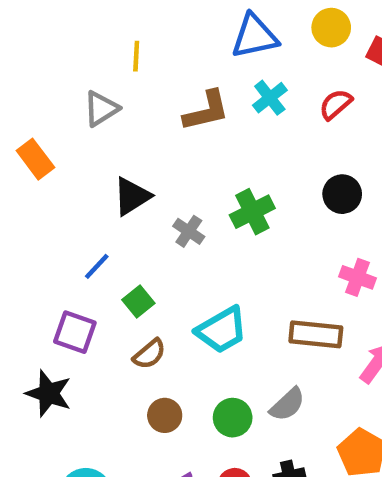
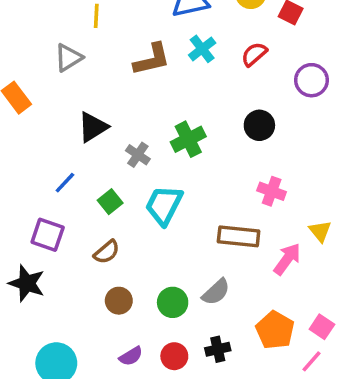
green square: (138, 301) -> (110, 202), moved
cyan trapezoid: (222, 330) -> (164, 205), moved, turned 147

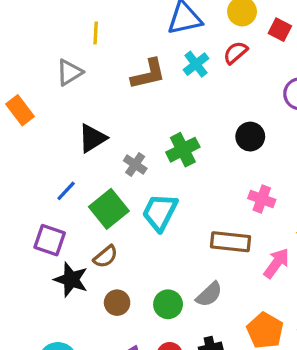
red semicircle: (254, 54) -> (235, 53), moved
green square: (110, 202) -> (109, 209), size x1.6
black star: (27, 283) -> (71, 280), moved

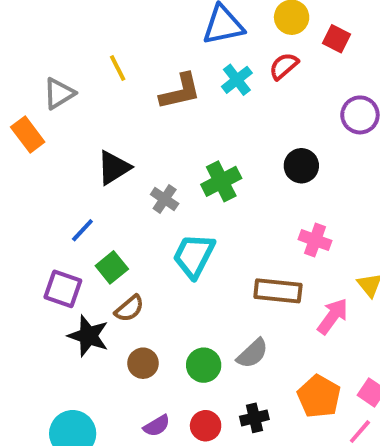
yellow line: (96, 33) -> (118, 68), moved, turned -30
gray triangle: (69, 72) -> (59, 93), moved
green square: (109, 209) -> (112, 267), moved, size x0.7

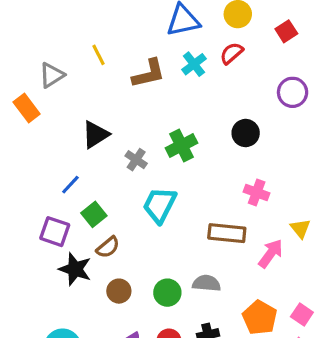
red square: (337, 39) -> (286, 31), moved, turned 30
gray semicircle: (252, 353) -> (206, 283), turned -132

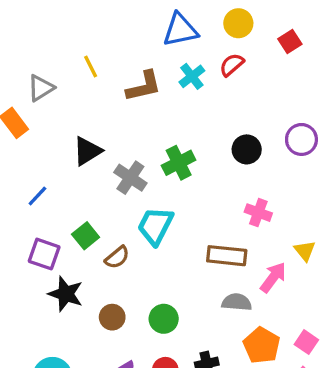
purple circle: (293, 92) -> (301, 139), moved
gray cross: (136, 160) -> (130, 178), size x1.4
blue line: (70, 185) -> (37, 196), moved
brown semicircle: (108, 247) -> (117, 257), moved
gray semicircle: (206, 283) -> (237, 302), moved

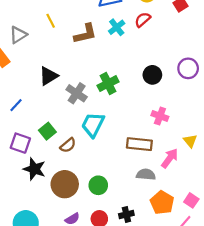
brown circle: (112, 317) -> (65, 184), size x1.6

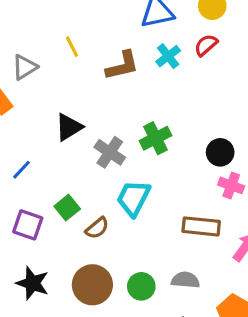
black circle: (152, 75) -> (220, 152), moved
black star: (34, 169) -> (33, 283), moved
gray semicircle: (146, 174) -> (185, 280), moved

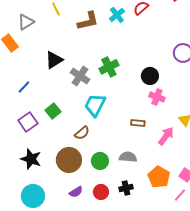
purple square: (28, 225) -> (28, 122), turned 36
brown rectangle: (201, 226) -> (138, 123), size x0.6
brown semicircle: (97, 228) -> (82, 133), moved

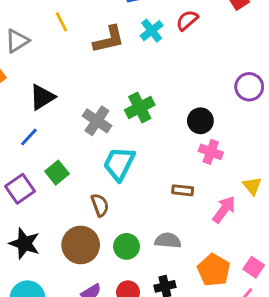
black triangle: (54, 60) -> (42, 97), moved
blue line: (24, 87) -> (29, 137), moved
brown semicircle: (82, 133) -> (100, 205), turned -70

